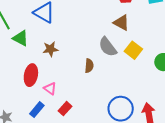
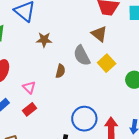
brown star: (50, 49) -> (44, 40), moved
pink triangle: (50, 89) -> (29, 87), moved

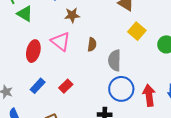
gray semicircle: (82, 56) -> (115, 60), moved, turned 35
pink triangle: (29, 87) -> (61, 41), moved, size x1.5

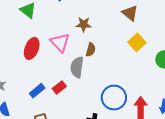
brown star: (72, 15) -> (84, 24), moved
gray semicircle: (115, 60) -> (77, 67), moved
blue rectangle: (38, 86) -> (37, 91), moved

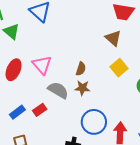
brown star: (84, 24) -> (82, 88), moved
brown semicircle: (91, 50) -> (81, 69), moved
gray semicircle: (77, 67) -> (58, 90), turned 110

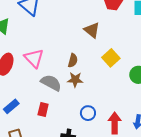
brown triangle: (113, 38) -> (92, 30), moved
red rectangle: (40, 110) -> (43, 110), moved, turned -40
blue circle: (94, 122) -> (88, 113), size x0.6

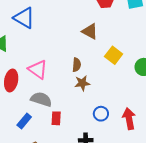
gray semicircle: (51, 83) -> (41, 99), moved

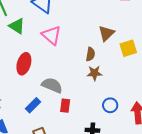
brown triangle: (90, 31) -> (106, 33), moved, turned 42
yellow square: (114, 55) -> (128, 48), turned 30
pink triangle: (38, 69) -> (51, 35), moved

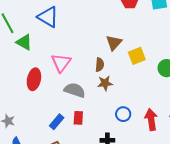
pink triangle: (51, 35) -> (61, 63), moved, turned 30
gray semicircle: (52, 85) -> (75, 90), moved
blue rectangle: (33, 105) -> (57, 122), moved

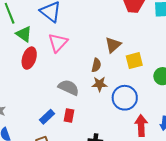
pink triangle: (61, 63) -> (58, 43), moved
red ellipse: (34, 79) -> (29, 58), moved
blue circle: (123, 114) -> (125, 98), moved, size x1.6

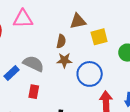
pink triangle: (58, 43) -> (23, 19), turned 45
brown triangle: (113, 45) -> (78, 21), turned 30
blue rectangle: (47, 117) -> (12, 73), moved

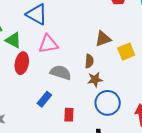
gray semicircle: (33, 64) -> (61, 73), moved
blue circle: (90, 74) -> (108, 103), moved

